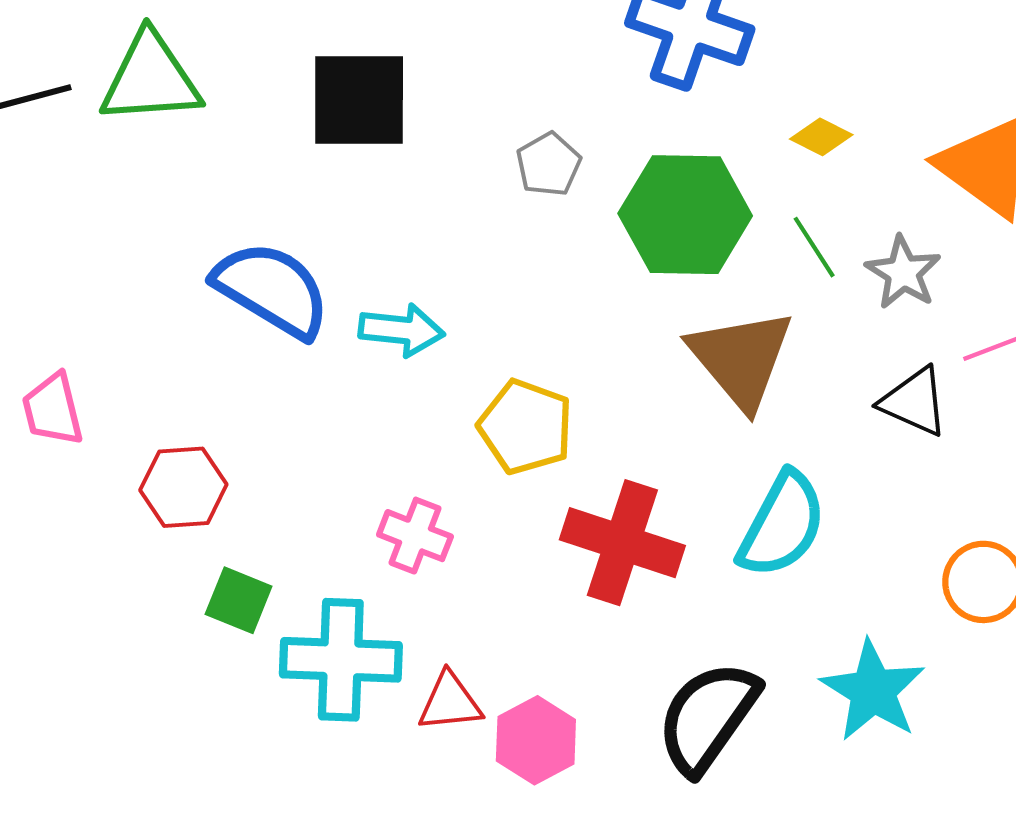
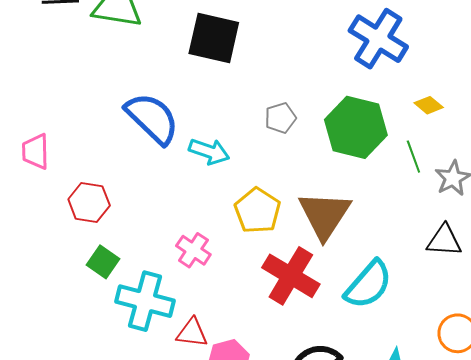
gray pentagon: (549, 164) -> (280, 118), moved
brown triangle: (741, 359) -> (325, 215), moved
black triangle: (914, 402) -> (444, 241), turned -33

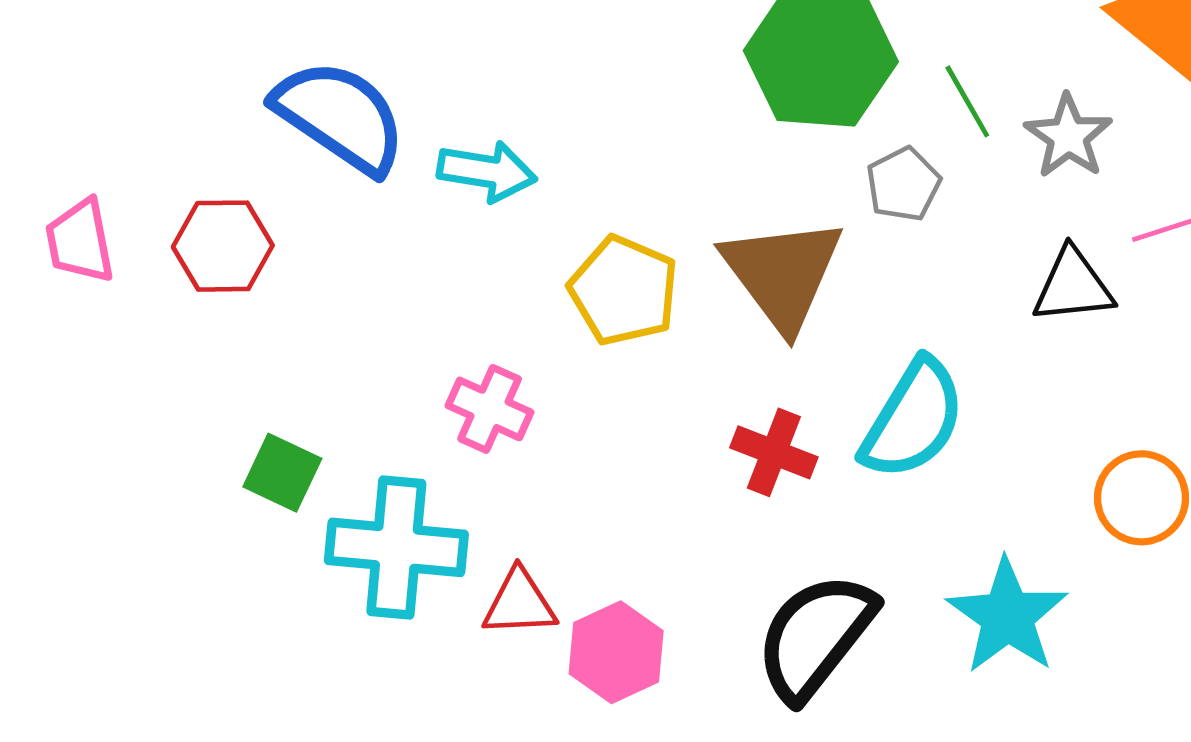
gray pentagon: (280, 118) -> (903, 184), moved
red hexagon: (89, 202) -> (223, 246), moved
red cross: (291, 276) -> (774, 452), moved, size x0.6

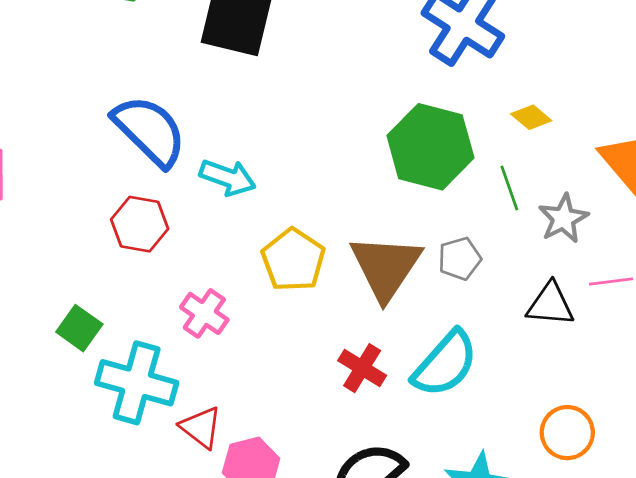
gray pentagon: (903, 184) -> (460, 259), moved
red hexagon: (223, 246) -> (140, 224), moved
red triangle: (519, 603) -> (201, 427), turned 30

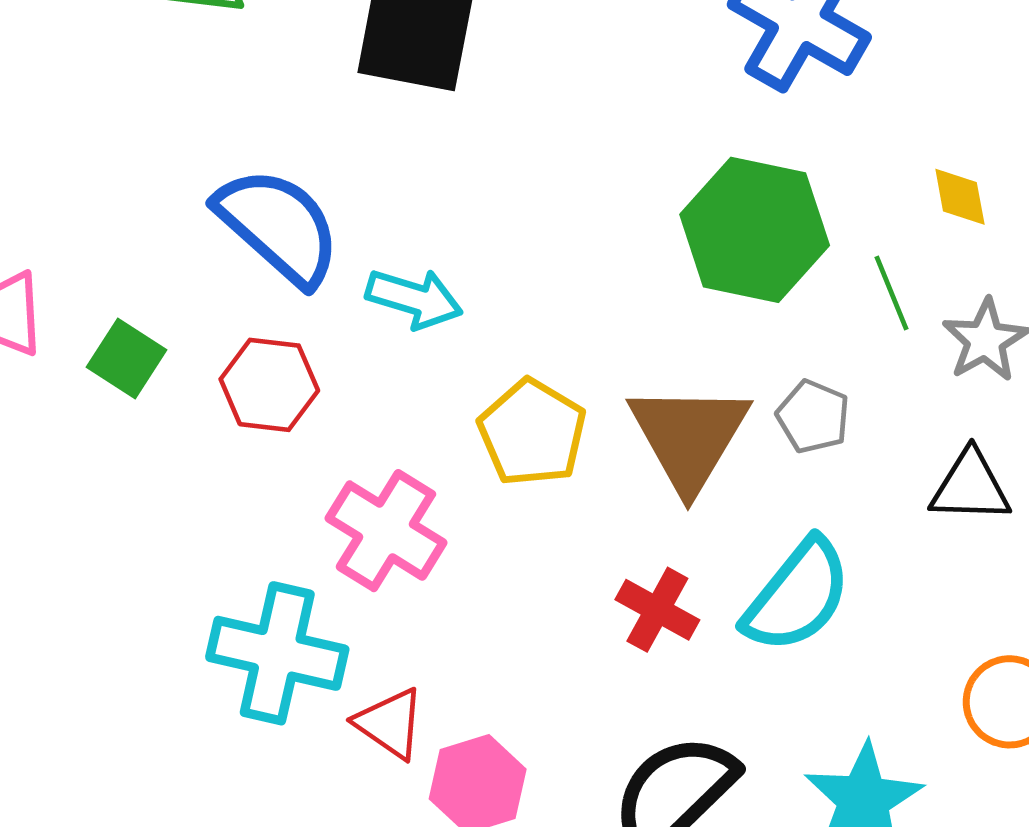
yellow diamond: (531, 117) -> (960, 197), moved, turned 42
gray pentagon: (460, 259) -> (813, 417), turned -30
pink cross: (204, 313) -> (386, 531), size x1.4
green square: (79, 328) -> (126, 359), moved

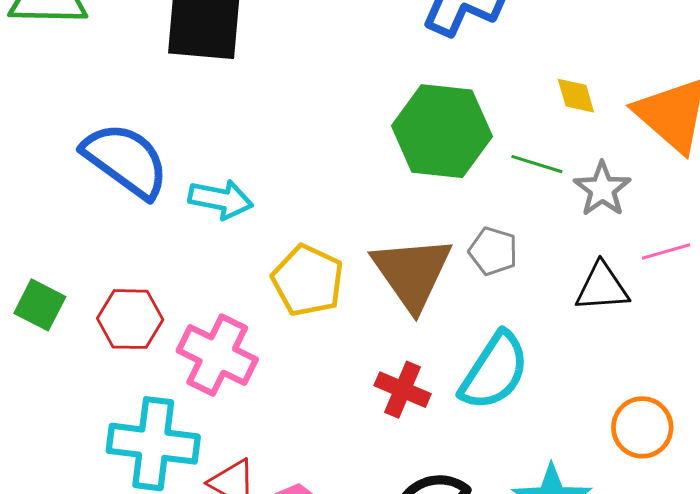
green line: (891, 293) -> (537, 164), turned -45
green square: (126, 359) -> (40, 305), moved
red hexagon: (269, 385) -> (130, 319), moved

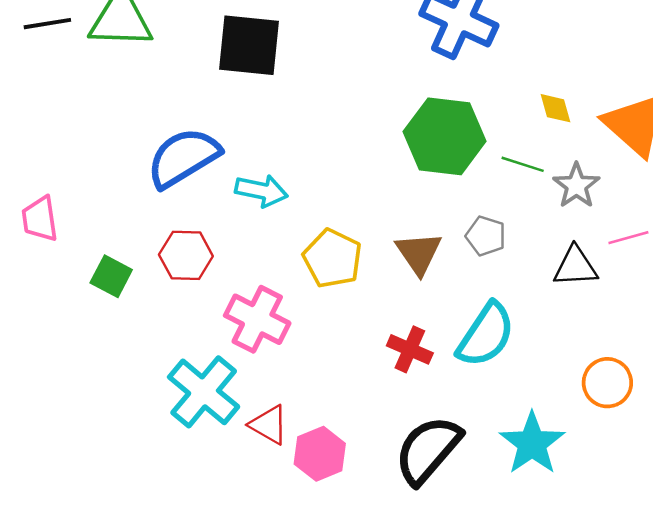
blue semicircle: (126, 160) -> (183, 158), turned -68
brown triangle: (412, 273) -> (419, 253), size x0.7
red hexagon: (130, 319) -> (186, 255), moved
cyan cross: (153, 444) -> (204, 392), turned 32

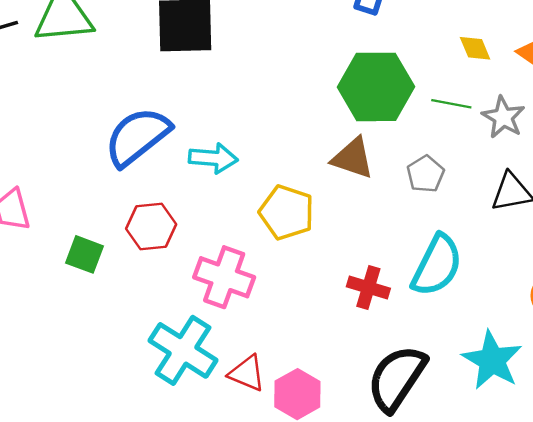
gray pentagon: (486, 236) -> (425, 174), turned 30
brown triangle: (419, 253) -> (353, 158), moved, turned -30

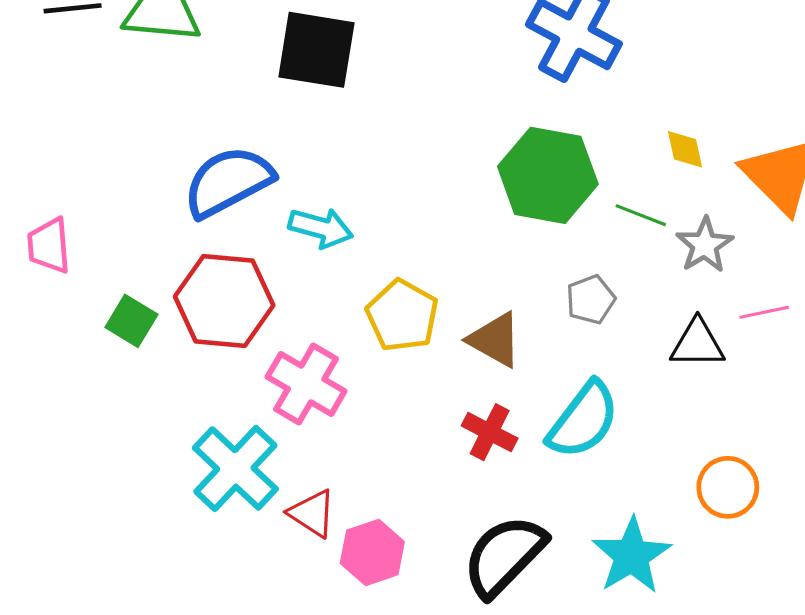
brown triangle: (353, 158) -> (495, 340), moved
red hexagon: (151, 226) -> (224, 301), size x1.5

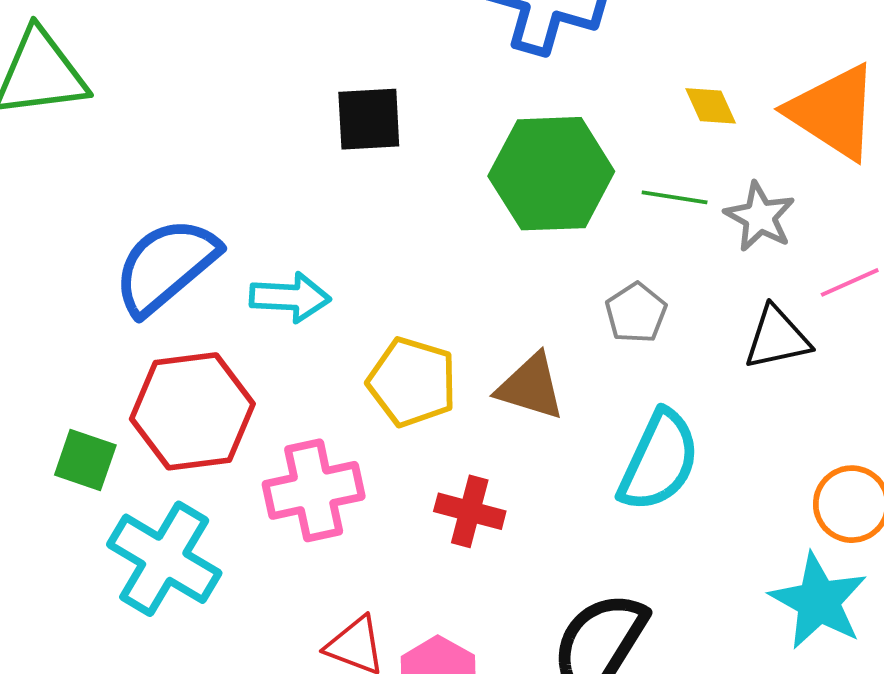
black square: (316, 50) -> (369, 119), moved, size x0.7
pink cross: (306, 384) -> (314, 490), turned -30
red cross: (490, 432) -> (470, 511), moved
cyan cross: (235, 468) -> (164, 559), moved
cyan star: (632, 556) -> (818, 601), moved

